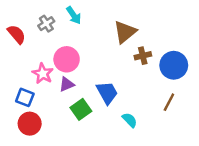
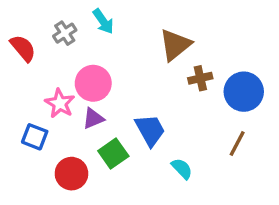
red circle: (30, 124) -> (71, 174), moved

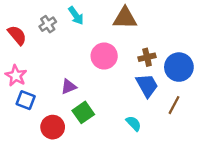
brown triangle: (175, 45) -> (125, 18), moved, turned 40
pink circle: (93, 83) -> (104, 56), moved
pink star: (60, 103) -> (16, 76), moved
blue trapezoid: (150, 130) -> (147, 85), moved

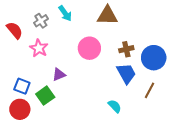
pink star: (16, 76) -> (39, 48), moved
green square: (83, 112) -> (45, 96), moved
red circle: (53, 127) -> (20, 109), moved

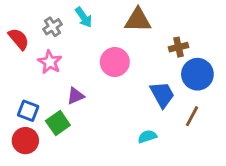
brown cross: (126, 49) -> (178, 47), moved
cyan semicircle: (115, 106) -> (147, 137), turned -64

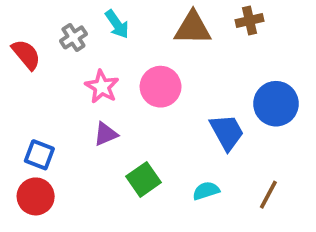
brown cross: (178, 47) -> (249, 20), moved
pink star: (50, 62) -> (102, 87), moved
brown line: (192, 116) -> (268, 195), moved
green square: (58, 123) -> (143, 179), moved

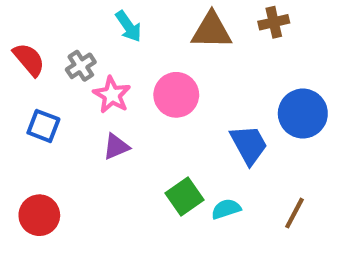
gray cross: (73, 37) -> (81, 66), moved
blue square: (39, 155) -> (43, 126), moved
green square: (143, 179) -> (185, 197), moved

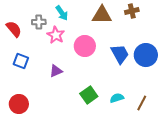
gray cross: (81, 66) -> (39, 22), moved, turned 32
pink star: (112, 95) -> (56, 35), moved
blue trapezoid: (249, 145) -> (120, 54), moved
cyan semicircle: (226, 209) -> (117, 98), moved

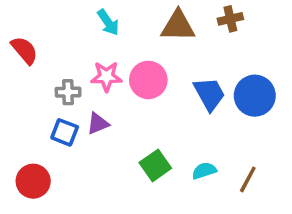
gray cross: (39, 22) -> (68, 92), moved
pink star: (56, 35) -> (106, 76), moved, turned -30
blue square: (21, 61) -> (65, 132), moved

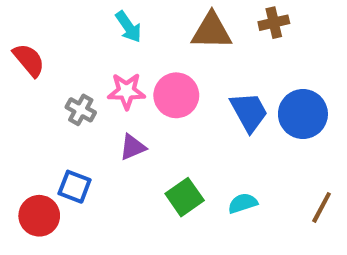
gray cross: (68, 92) -> (81, 110), turned 30
purple triangle: (98, 124) -> (133, 147), moved
blue square: (65, 132) -> (75, 187), moved
brown line: (248, 179) -> (322, 207), moved

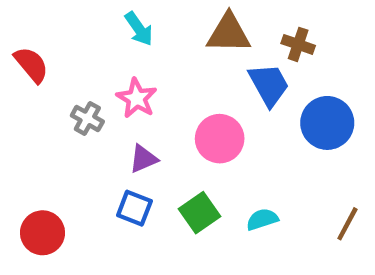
brown cross: (274, 23) -> (298, 44), moved, turned 32
pink star: (126, 91) -> (137, 98), turned 30
pink circle: (176, 95) -> (220, 139), moved
blue trapezoid: (249, 112) -> (269, 85), moved
blue square: (75, 187) -> (134, 208), moved

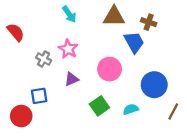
blue circle: (327, 123) -> (154, 85), moved
blue square: (134, 208) -> (39, 96), moved, turned -30

